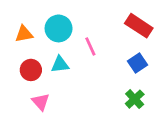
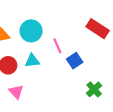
blue square: (137, 63) -> (75, 61), moved

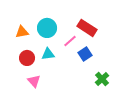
red rectangle: (98, 29) -> (87, 28), moved
pink line: (57, 46) -> (70, 41), turned 72

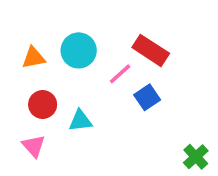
cyan triangle: (48, 54) -> (80, 121), moved
green cross: (102, 79) -> (196, 157), moved
pink triangle: (34, 81) -> (34, 146), moved

